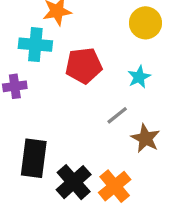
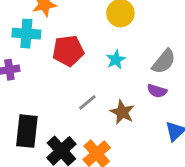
gray line: (117, 115) -> (87, 102), moved

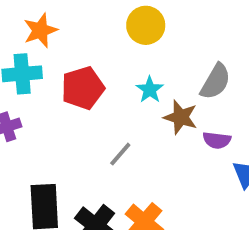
purple semicircle: (157, 91) -> (217, 140), moved
brown star: (122, 112) -> (181, 117), moved

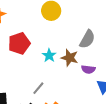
cyan star: (150, 90) -> (49, 55), moved
gray line: (120, 154) -> (38, 88), moved

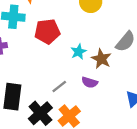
purple semicircle: (88, 69) -> (90, 82), moved

